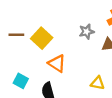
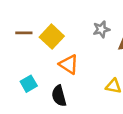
cyan square: (21, 81) -> (29, 84), turned 32

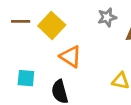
cyan square: (29, 84) -> (26, 78), turned 35

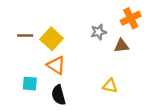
orange triangle: (71, 57) -> (56, 65), moved

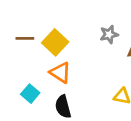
cyan square: (30, 84) -> (30, 94), turned 35

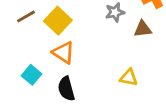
brown line: (25, 38) -> (26, 16), turned -30

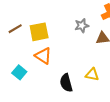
yellow square: (58, 21) -> (39, 32), turned 36
black semicircle: (66, 89) -> (66, 83), moved

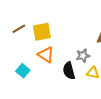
gray star: (82, 26) -> (83, 56), moved
black semicircle: (66, 83) -> (69, 71), moved

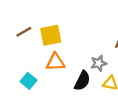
orange triangle: (46, 55) -> (55, 62), turned -36
black semicircle: (69, 71) -> (82, 81), turned -138

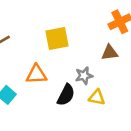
yellow square: (51, 35) -> (57, 39), moved

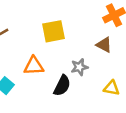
brown triangle: (110, 53) -> (104, 45), turned 35
yellow triangle: (97, 98) -> (112, 88), moved

